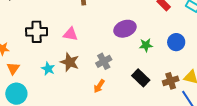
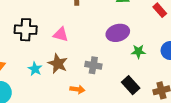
gray cross: (104, 61) -> (93, 65), turned 35
orange arrow: (99, 86) -> (77, 89), moved, turned -120

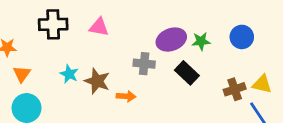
purple ellipse: (118, 33) -> (171, 40), moved
brown star: (58, 64) -> (97, 81), moved
black rectangle: (131, 85) -> (187, 73), moved

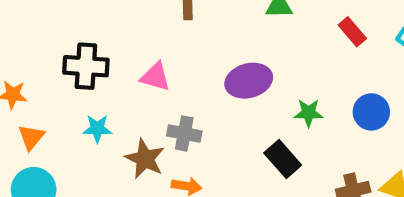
purple ellipse: (171, 40) -> (249, 81), moved
gray cross: (144, 64) -> (184, 133), moved
cyan star: (69, 74) -> (97, 128), moved, turned -30

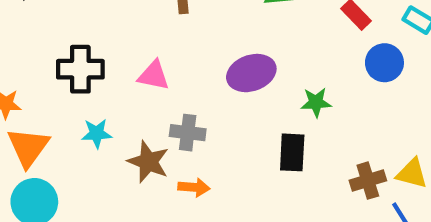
blue circle: (371, 112) -> (384, 63), moved
orange triangle: (31, 137) -> (28, 147), size x1.5
black rectangle: (283, 159) -> (292, 152), turned 48

